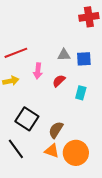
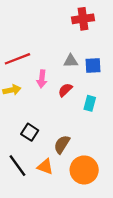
red cross: (89, 17) -> (83, 19), moved
black square: (27, 119) -> (30, 132), size x0.7
orange triangle: (52, 151) -> (45, 167), moved

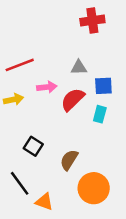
blue square: (93, 65) -> (103, 86), moved
pink arrow: (42, 79) -> (47, 87), turned -102
red semicircle: (65, 90) -> (73, 99), size x1.5
orange triangle: (45, 167) -> (44, 202), moved

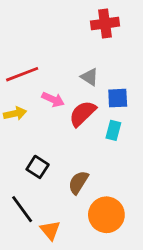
gray triangle: (79, 67) -> (90, 77), turned 35
pink arrow: (47, 87) -> (53, 99), turned 30
orange triangle: (44, 202) -> (50, 230), turned 30

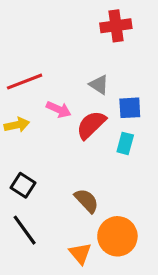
black square: (38, 167) -> (23, 185), moved
brown semicircle: (78, 182) -> (87, 201), turned 105
orange triangle: (50, 230) -> (80, 253), moved

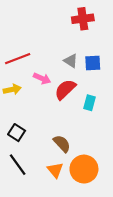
blue square: (130, 108) -> (93, 63), moved
orange triangle: (80, 253) -> (55, 170), moved

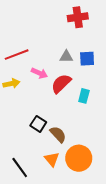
gray triangle: (71, 61) -> (66, 57), turned -32
black square: (17, 133) -> (38, 124), moved
black line: (18, 165) -> (20, 167), moved

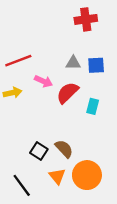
black square: (38, 124) -> (39, 151), moved

